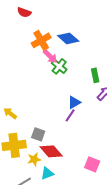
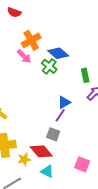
blue diamond: (68, 38) -> (58, 53), moved
pink arrow: (50, 56) -> (24, 56), moved
gray square: (38, 134) -> (53, 134), moved
cyan triangle: (47, 173) -> (47, 171), moved, turned 48

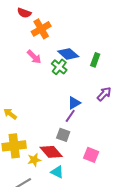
orange cross: (31, 40) -> (41, 29), moved
green rectangle: (85, 75) -> (95, 60), moved, turned 32
pink square: (82, 164) -> (91, 155), moved

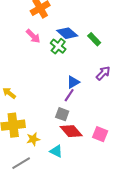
green rectangle: (95, 60) -> (94, 39), turned -64
red diamond: (51, 152) -> (71, 131), moved
pink square: (91, 155) -> (100, 134), moved

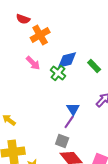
blue diamond: (67, 33) -> (67, 60), turned -55
blue triangle: (73, 82) -> (73, 109), turned -32

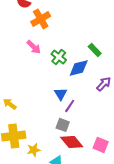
blue diamond: (67, 60) -> (79, 68), moved
blue triangle: (73, 109) -> (61, 94), moved

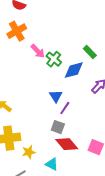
orange cross: (41, 19) -> (17, 31), moved
pink arrow: (34, 47) -> (38, 51), moved

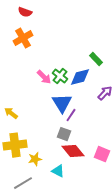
pink arrow: (38, 51) -> (44, 77), moved
green cross: (54, 59) -> (60, 76), moved
blue triangle: (56, 96) -> (62, 103), size x1.5

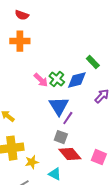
orange cross: (23, 38) -> (20, 41), turned 30

